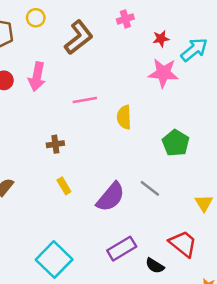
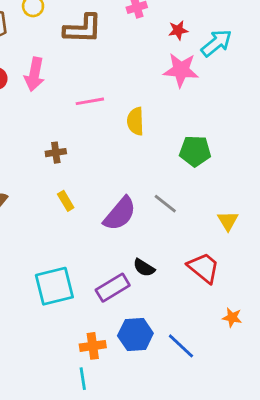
brown L-shape: (79, 37) -> (83, 29), turned 40
green pentagon: (176, 143) -> (195, 151), turned -30
purple rectangle: (122, 249) -> (113, 288), moved
cyan square: (54, 260) -> (54, 286), turned 32
black semicircle: (155, 266) -> (144, 268), moved

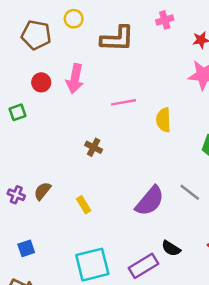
brown cross: (56, 153) -> (94, 147), turned 35
yellow rectangle: (66, 201) -> (84, 205), moved

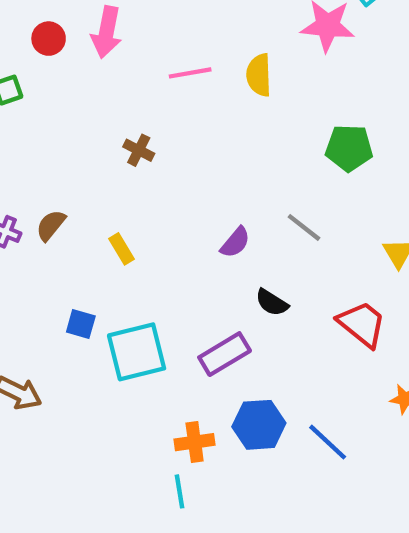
yellow semicircle: (163, 120) -> (259, 75), moved
purple semicircle: (150, 201) -> (235, 242), size x0.6
blue square: (26, 248) -> (81, 324), moved, turned 35
black semicircle: (171, 248) -> (272, 303), moved

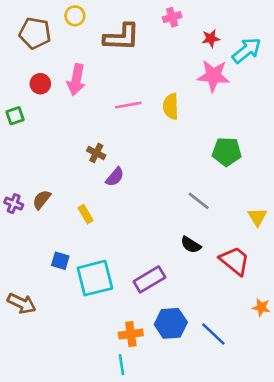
purple semicircle: (235, 242) -> (115, 177), moved
black semicircle: (272, 303) -> (191, 245), moved

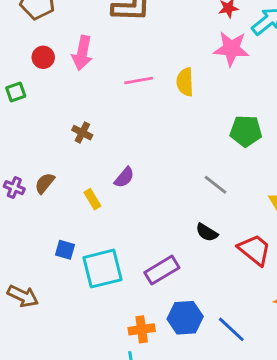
brown cross: (96, 153) -> (82, 133), moved
purple semicircle: (115, 177) -> (124, 177), moved

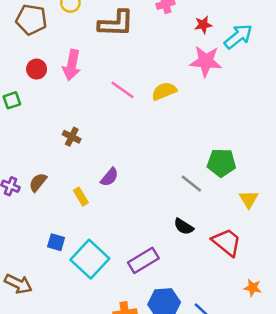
pink line: (139, 80) -> (122, 90), turned 45
yellow semicircle: (185, 82) -> (164, 91), turned 70
green pentagon: (246, 131) -> (221, 163), moved
cyan square: (103, 269) -> (90, 259), turned -33

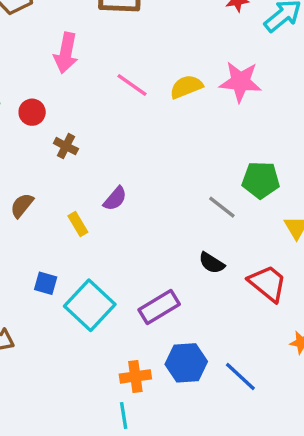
pink star: (206, 61) -> (240, 82), moved
red circle: (37, 69) -> (32, 112), moved

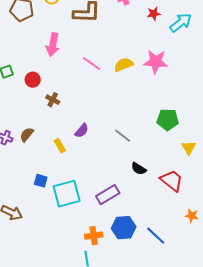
gray line: (222, 207) -> (123, 136), moved
cyan square: (90, 305) -> (67, 194), turned 32

